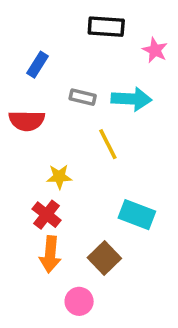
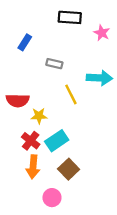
cyan arrow: (131, 99) -> (99, 78), moved
red semicircle: (27, 121) -> (18, 100), moved
cyan rectangle: (137, 215) -> (57, 141), moved, turned -55

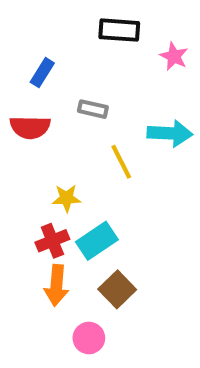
red semicircle: (18, 100) -> (30, 127), moved
red cross: (31, 141) -> (52, 241), turned 30

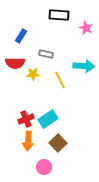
yellow star: (67, 198) -> (33, 74), moved

